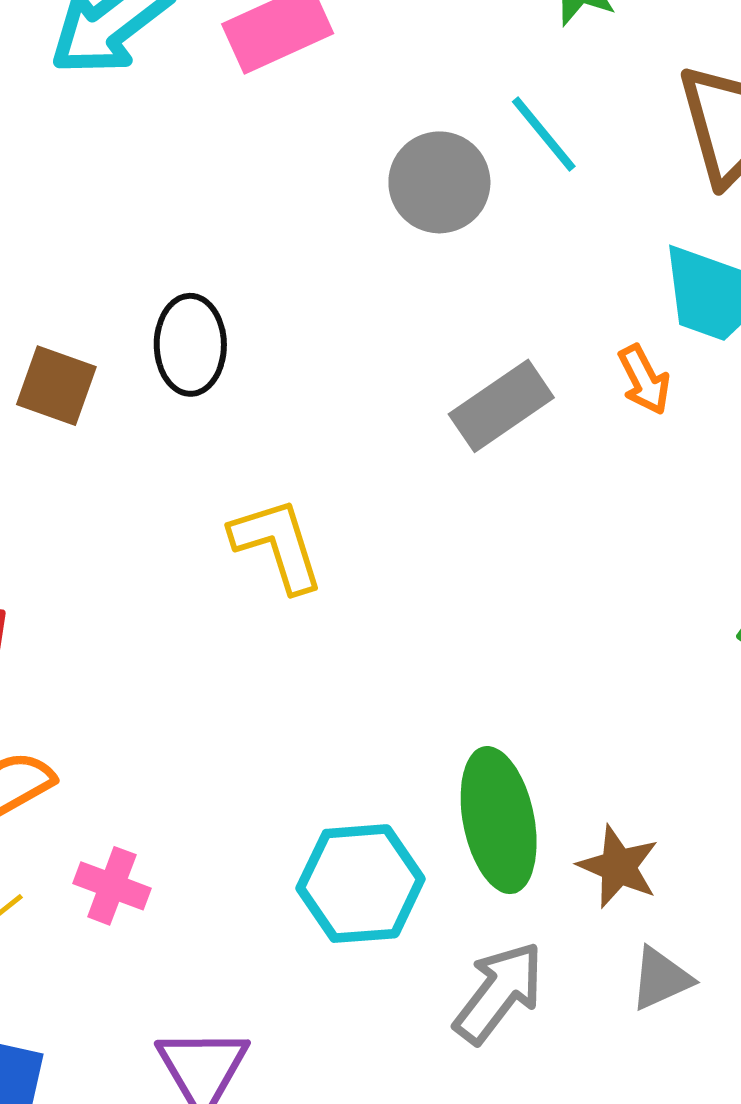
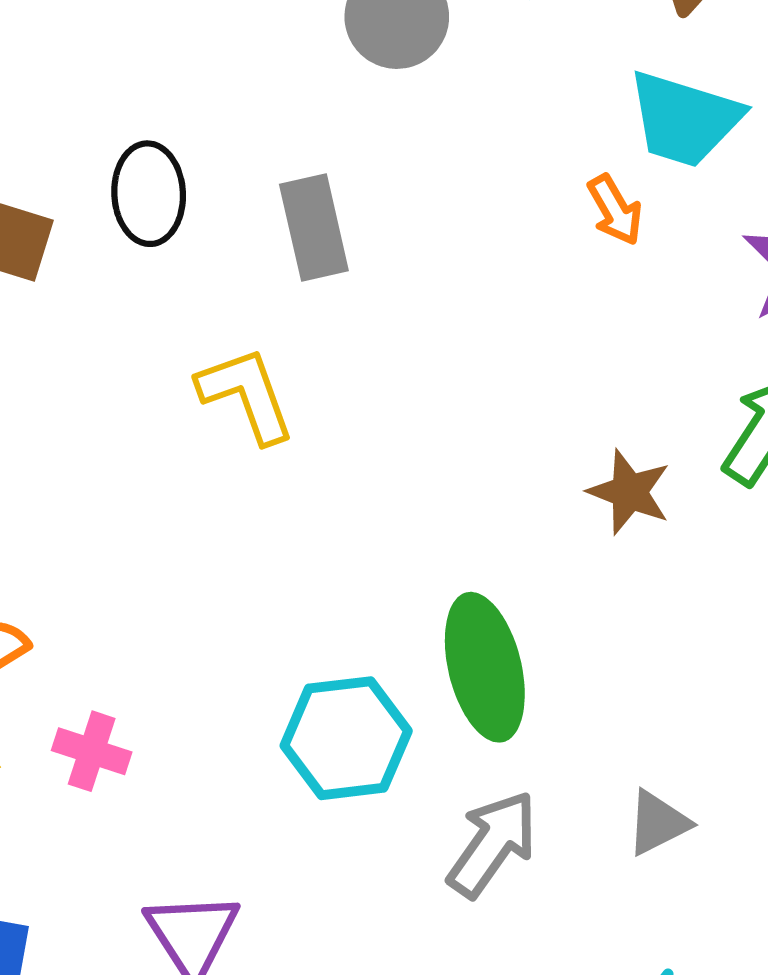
gray rectangle: (501, 406) -> (314, 227), moved, turned -66
brown star: (618, 867) -> (629, 492), moved

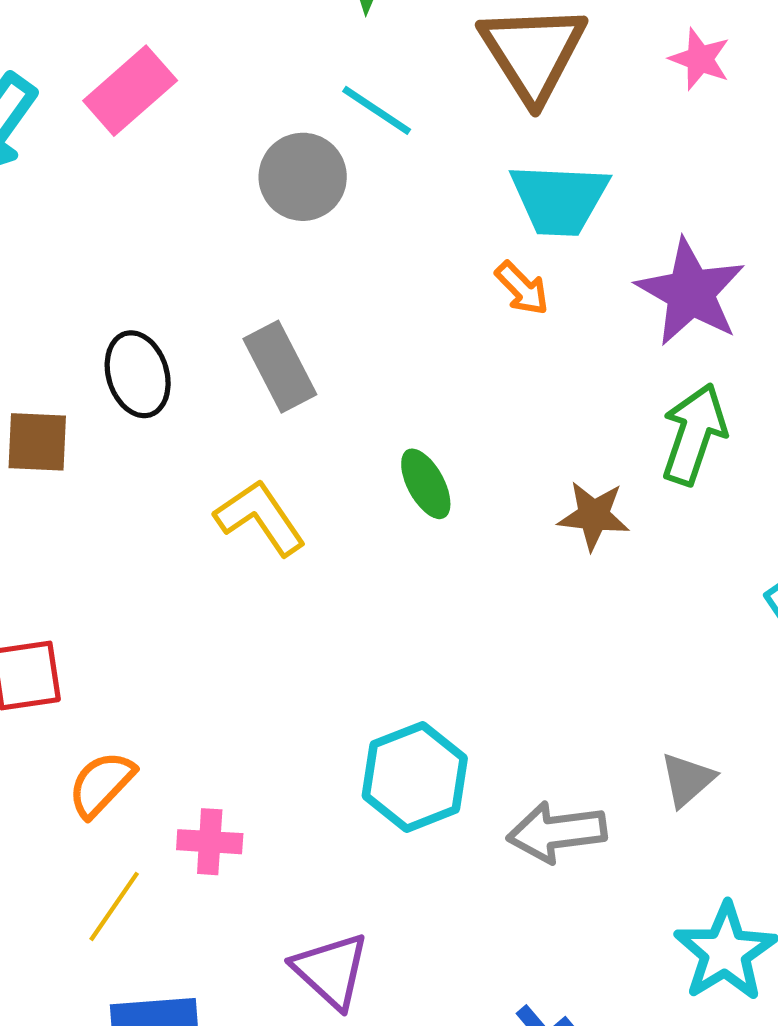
green ellipse: (485, 667) -> (426, 484), moved, size x0.6
gray arrow: (492, 844) -> (557, 832), turned -118

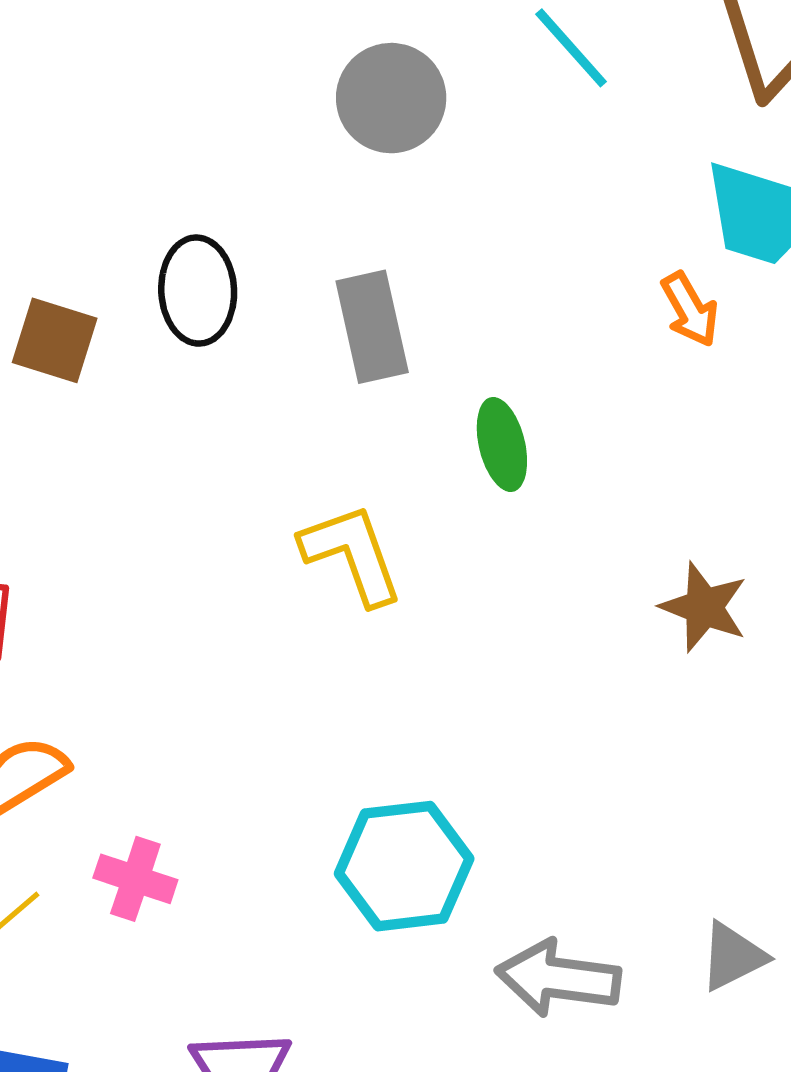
gray circle: (303, 177) -> (391, 98), moved
green ellipse: (426, 484) -> (502, 444), moved
yellow L-shape: (260, 518) -> (352, 554), moved

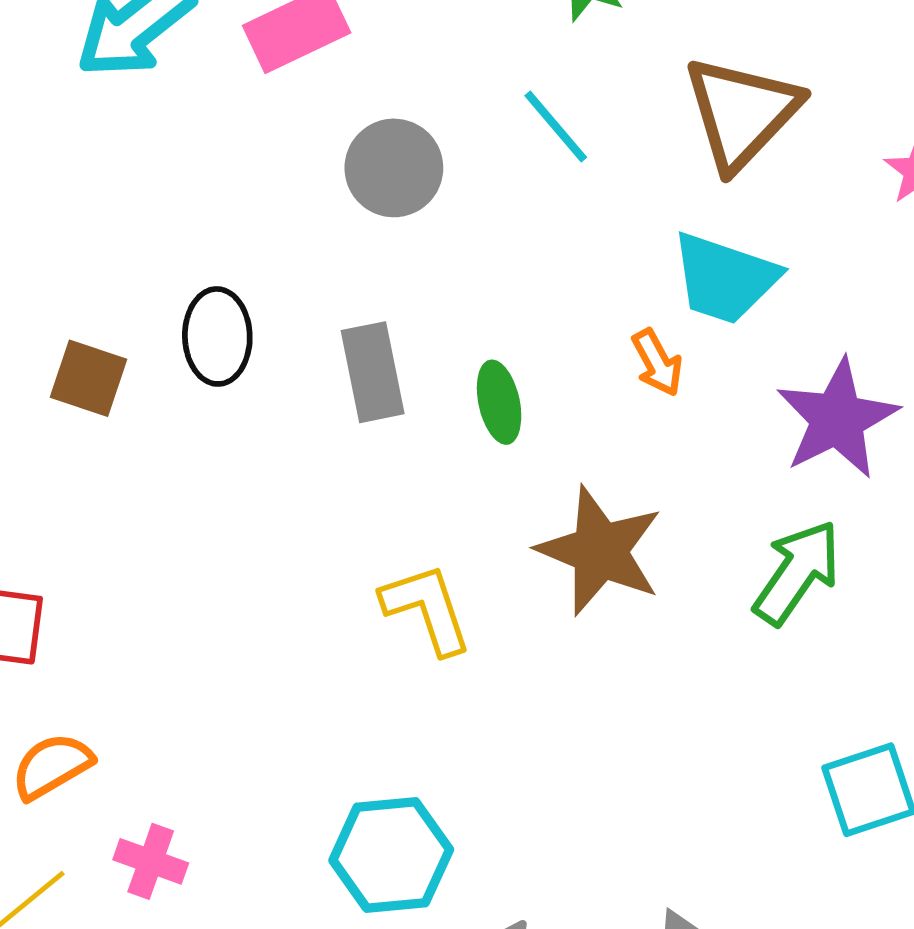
green ellipse: (502, 444) -> (499, 402), moved
yellow L-shape: (352, 554) -> (427, 609), moved
brown star: (704, 607) -> (600, 551), moved, size x1.6

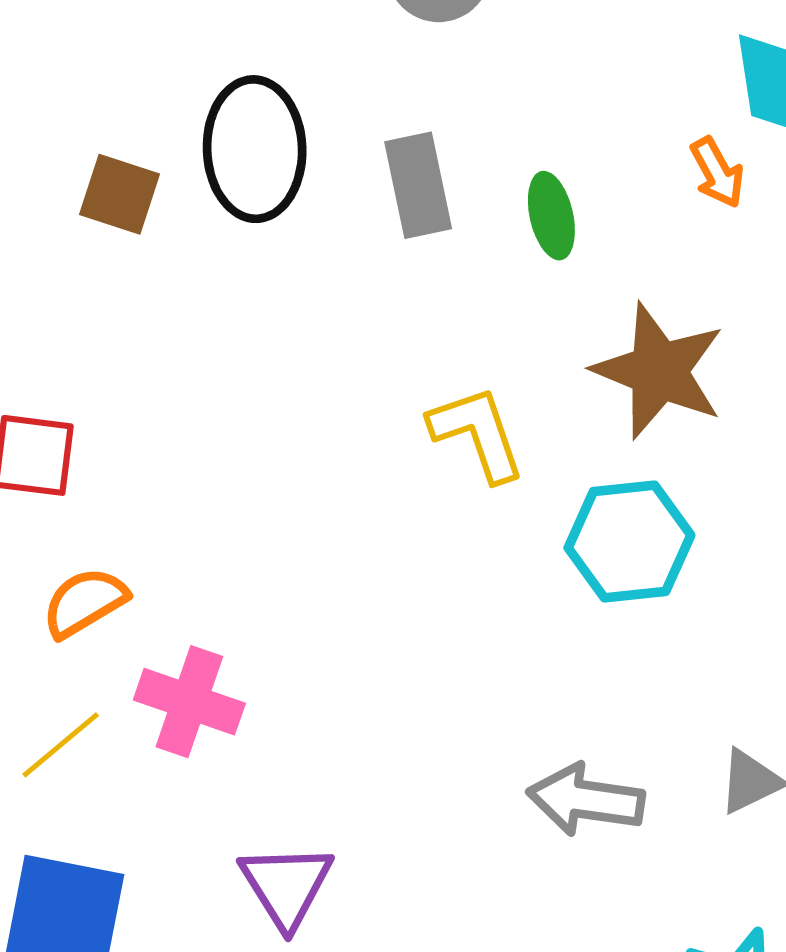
black ellipse: (217, 336) -> (255, 149), size x1.4
cyan hexagon: (391, 855) -> (629, 541), moved
pink cross: (151, 861) -> (189, 702), size x1.4

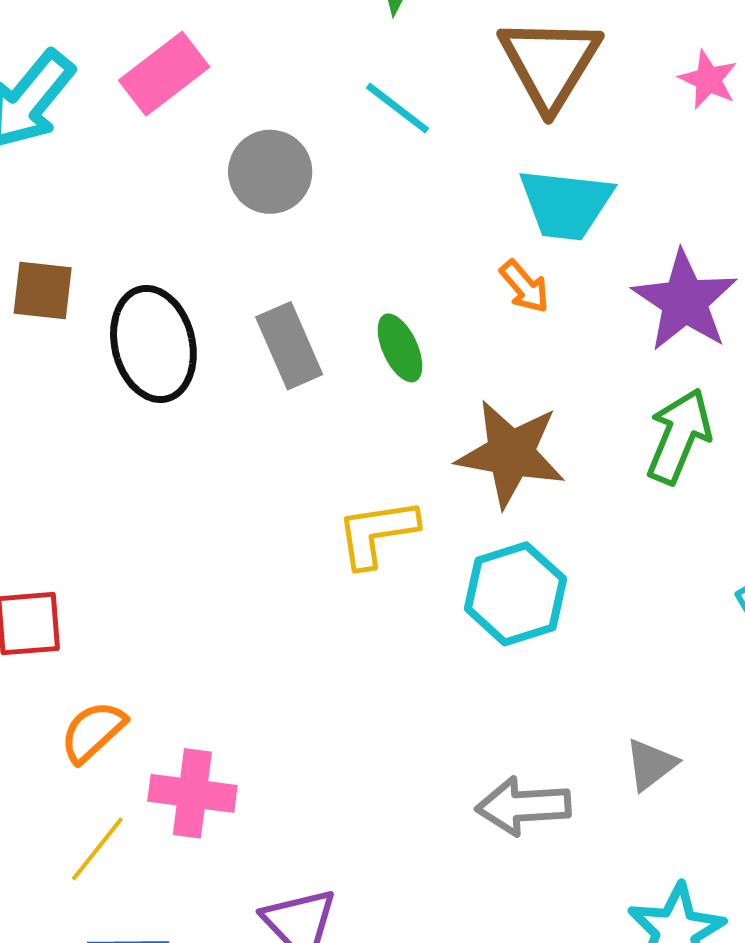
brown square: (119, 194) -> (43, 291), moved
yellow L-shape: (477, 433) -> (377, 533), turned -68

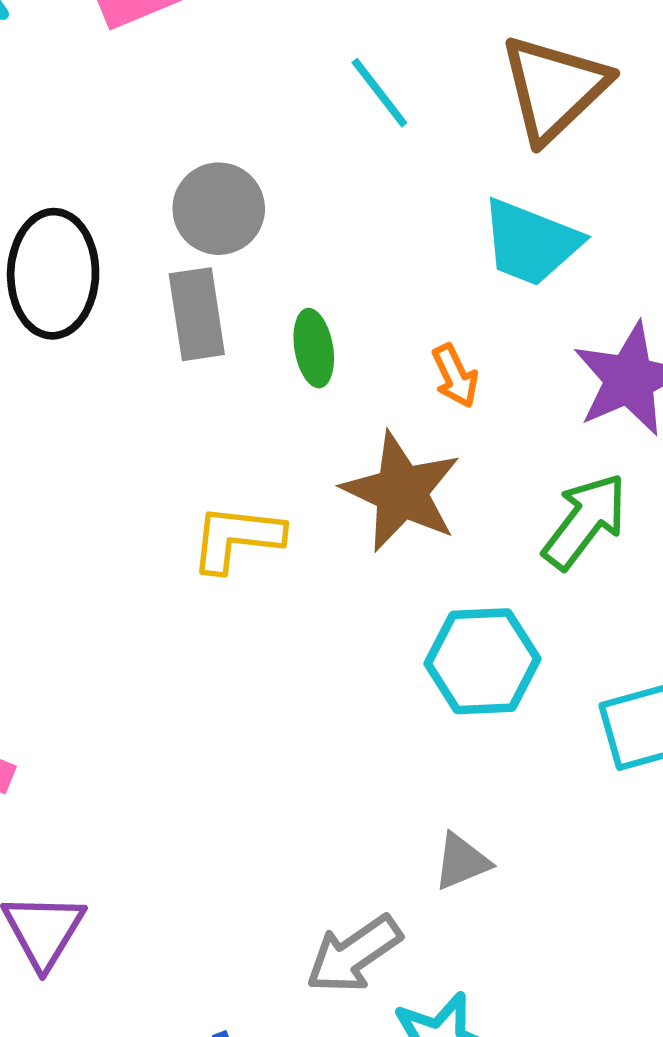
gray circle: (270, 172) -> (219, 209), moved
orange arrow: (525, 286) -> (455, 376), moved
cyan hexagon: (516, 594) -> (482, 661), moved
gray arrow: (523, 806) -> (354, 954), moved, turned -46

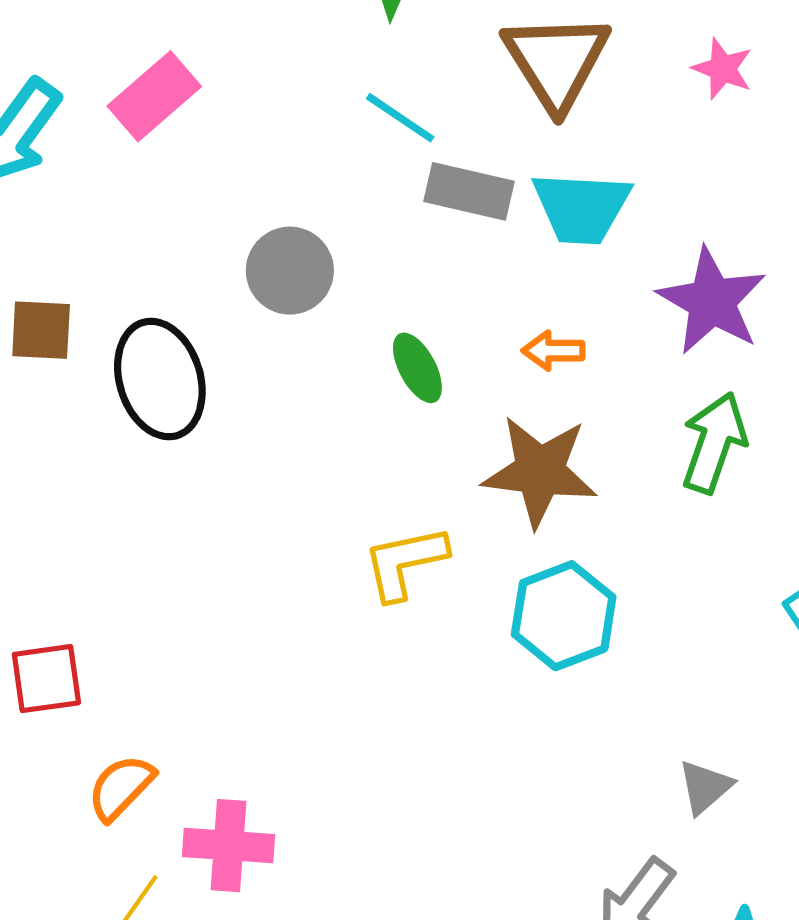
gray rectangle: (197, 314) -> (469, 191), moved, turned -50
orange arrow: (455, 376) -> (553, 351), turned 134
cyan hexagon: (482, 661) -> (564, 616), moved

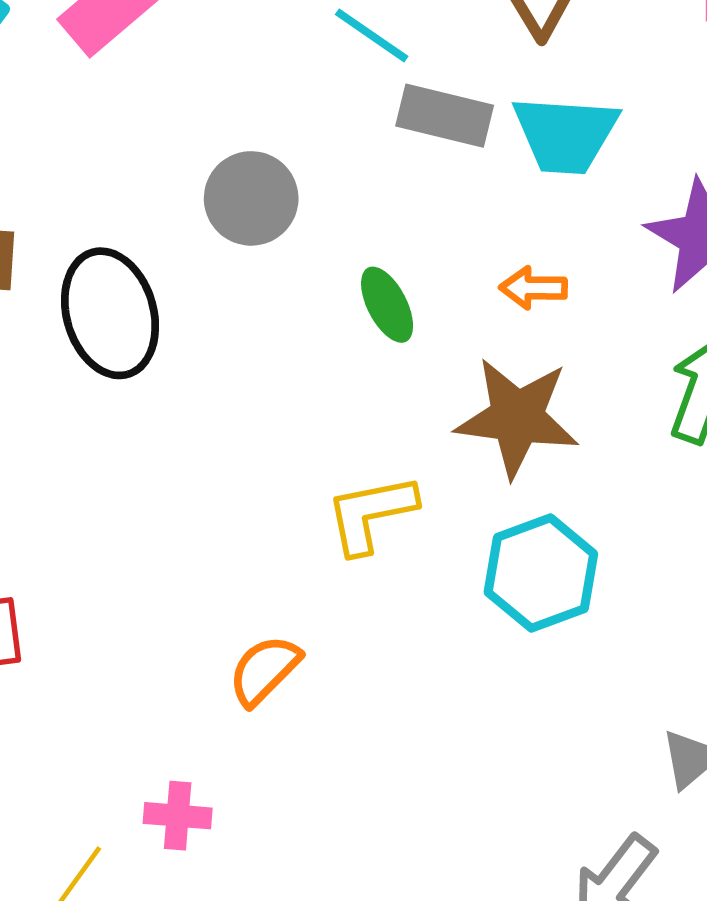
orange semicircle: (121, 787) -> (264, 670), moved
pink cross: (228, 846) -> (178, 816), size x0.7

